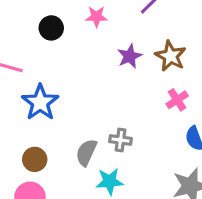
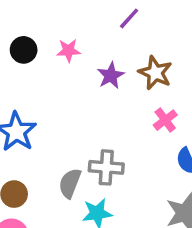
pink star: (96, 17) -> (68, 51), moved
gray cross: (120, 140) -> (106, 167), size x1.4

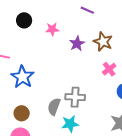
purple line: (129, 18) -> (87, 10), turned 72
black circle: (24, 50) -> (24, 20), moved

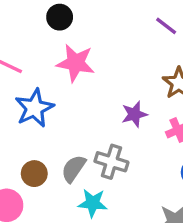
pink star: (52, 29) -> (76, 63), moved, size x1.6
purple star: (77, 44) -> (134, 114), moved
brown circle: (22, 113) -> (34, 174), moved

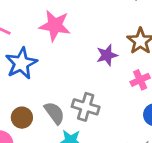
purple star: (134, 114) -> (107, 55), moved
gray semicircle: (74, 169) -> (54, 113), turned 110

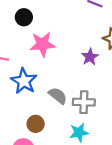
gray semicircle: (54, 113) -> (58, 96), moved

